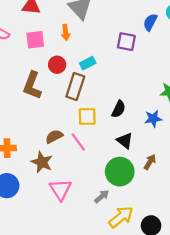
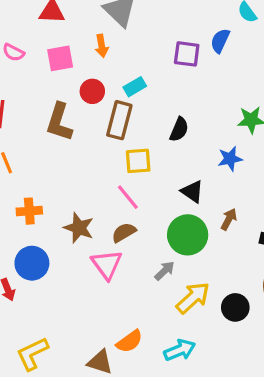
blue semicircle: (150, 22) -> (220, 41), moved
black semicircle: (119, 109) -> (179, 129), moved
brown semicircle: (54, 136) -> (124, 232), moved

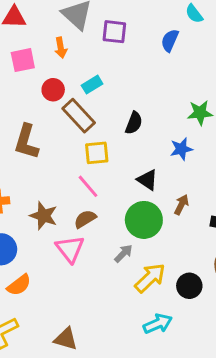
purple square: (187, 54) -> (114, 32), moved
brown rectangle: (119, 120) -> (79, 116), turned -56
brown L-shape: (59, 122) -> (26, 142), moved
orange semicircle: (129, 341) -> (19, 285), moved
cyan arrow: (180, 350) -> (158, 324), moved

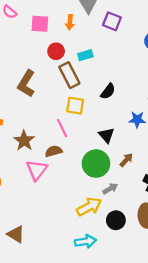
gray arrow: (123, 253) -> (110, 189), moved

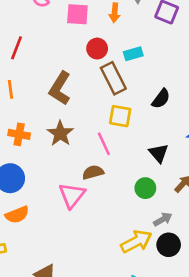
brown star: (24, 141) -> (60, 133), moved
green circle: (96, 164) -> (145, 188), size x0.6
black circle: (116, 220) -> (169, 245), moved

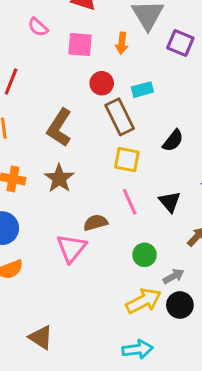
pink line: (104, 144) -> (130, 202), moved
green circle: (145, 188) -> (145, 255), moved

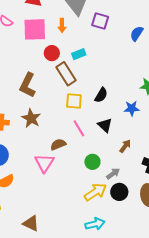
pink square: (80, 44) -> (35, 29), size x1.4
black semicircle: (173, 141) -> (101, 95), moved

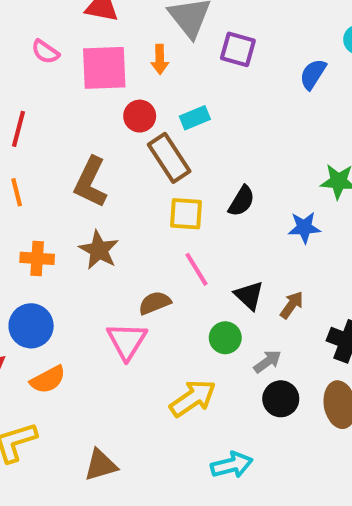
black triangle: (105, 125) -> (249, 295), moved
yellow arrow: (95, 192) -> (193, 398), moved
brown triangle: (31, 223) -> (101, 465), turned -42

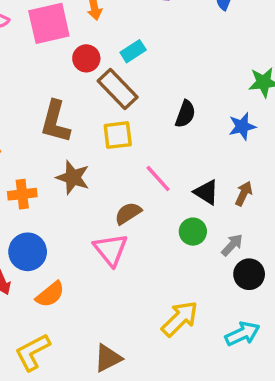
yellow square: (186, 214) -> (118, 135), moved
yellow arrow: (193, 398) -> (180, 319), moved
cyan arrow: (232, 465) -> (242, 334), moved

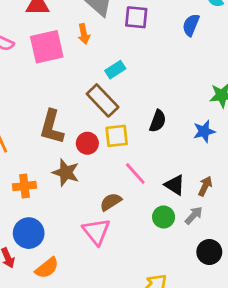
red circle: (86, 58) -> (87, 143), moved
yellow square: (118, 135) -> (117, 136), moved
gray arrow: (232, 245) -> (194, 215), moved

